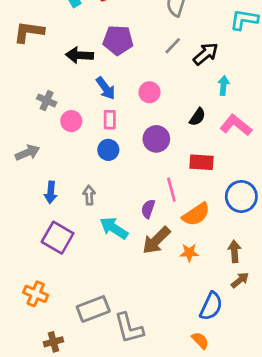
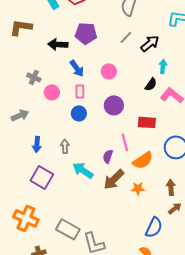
black semicircle: (197, 117) -> (151, 84), moved
orange cross: (36, 294) -> (26, 218), size x1.4
gray rectangle: (93, 309) -> (68, 229), turned 50

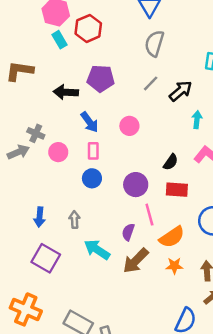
black semicircle: (151, 84) -> (171, 162), moved
purple circle: (114, 105) -> (136, 185), moved
gray arrow: (20, 115) -> (18, 152), moved
orange star: (138, 188) -> (174, 266), moved

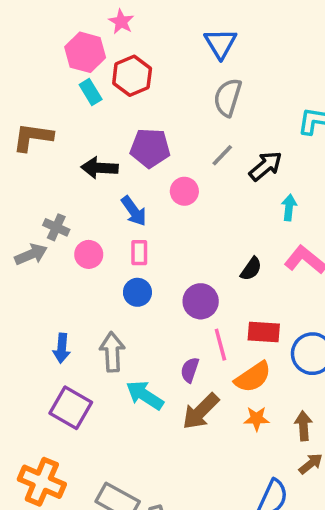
pink circle: (129, 126) -> (184, 191), moved
red rectangle: (177, 190) -> (264, 332), moved
gray arrow: (74, 220) -> (112, 352), size x1.5

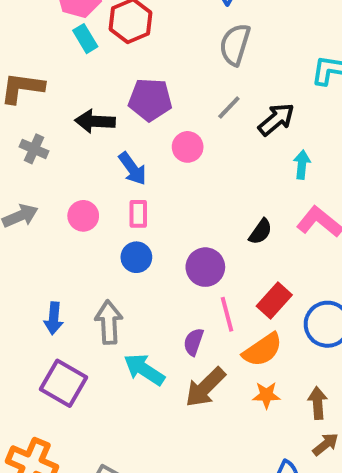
gray cross: (56, 227) -> (34, 149), moved
red rectangle: (264, 332) -> (274, 301), turned -52

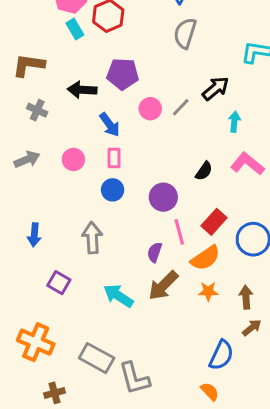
gray line: (229, 108) -> (181, 107), moved
blue arrow: (54, 318) -> (34, 235), moved
cyan arrow: (144, 369) -> (118, 296), moved
purple square: (64, 383) -> (59, 283), size x0.7

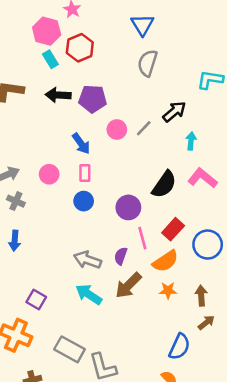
black arrow: (82, 90) -> (58, 95), moved
gray cross: (37, 110) -> (16, 201), moved
black semicircle: (204, 171) -> (164, 184), size x1.6
gray arrow: (92, 238) -> (87, 260), moved, turned -68
purple square: (59, 283) -> (36, 299), moved

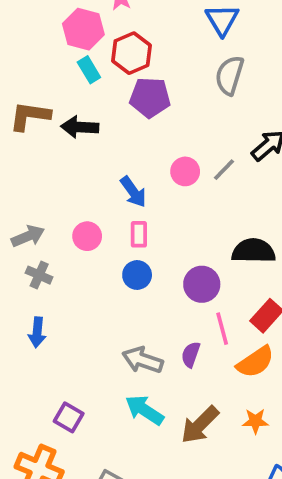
black arrow: (58, 95) -> (80, 127), moved
purple pentagon: (93, 99) -> (150, 97), moved
black semicircle: (164, 184) -> (254, 251), turned -124
brown arrow: (128, 285) -> (200, 425), moved
orange star: (168, 291) -> (255, 421), moved

